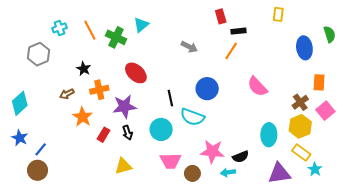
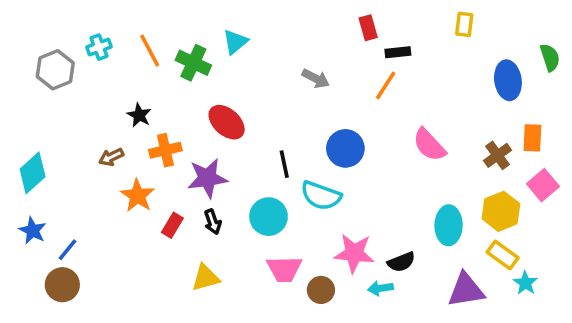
gray hexagon: (39, 54) -> (55, 70), moved
brown cross: (300, 102) -> (497, 155), moved

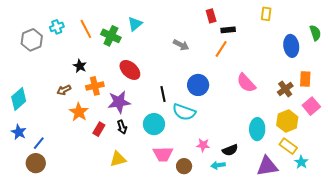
pink star: (354, 253) -> (203, 145), size x0.6

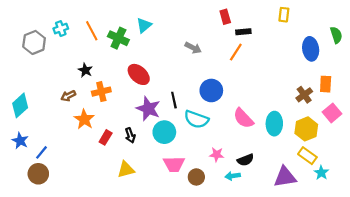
pink semicircle: (246, 83) -> (243, 118), moved
purple star: (119, 102) -> (148, 109), moved, turned 30
cyan ellipse: (257, 129) -> (274, 124), moved

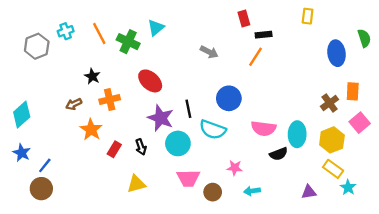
pink semicircle: (243, 118) -> (264, 128), turned -40
black semicircle: (245, 160) -> (279, 154), moved
purple triangle: (285, 177) -> (309, 192), size x0.6

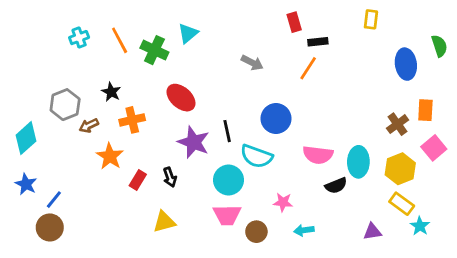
gray hexagon: (37, 46) -> (65, 105), moved
cyan circle: (178, 143) -> (228, 180), moved

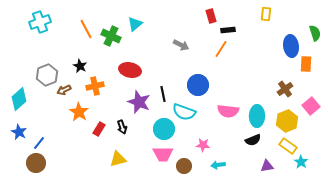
cyan cross: (79, 38) -> (40, 22), moved, size x1.5
red ellipse: (181, 98) -> (130, 70), turned -30
orange rectangle: (425, 110) -> (306, 64), moved
black semicircle: (336, 186) -> (253, 140), moved

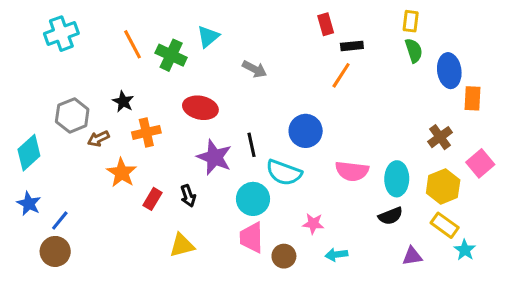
green semicircle: (315, 33) -> (414, 51), moved
gray arrow: (181, 45) -> (255, 69), moved
pink trapezoid: (163, 154) -> (251, 238), turned 90

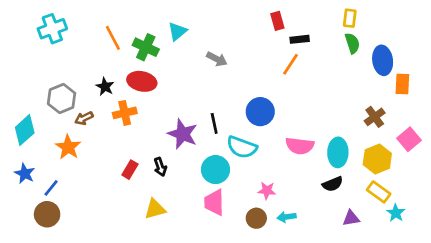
red ellipse: (200, 108) -> (142, 81), moved
orange star: (122, 173) -> (68, 147), moved
brown circle: (284, 256) -> (256, 218), moved

